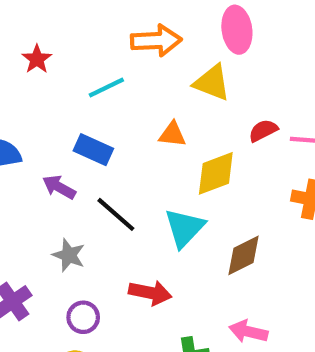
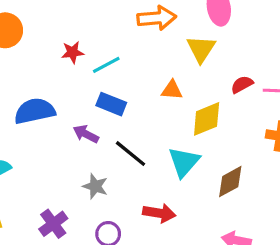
red star: (37, 59) -> (73, 52), moved, turned 30
yellow triangle: (212, 83) -> (201, 49), turned 44
cyan line: (106, 87) -> (106, 65), moved

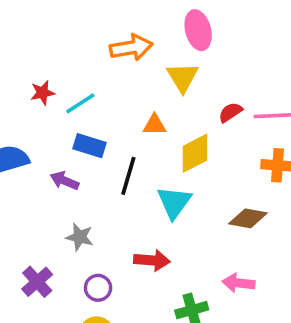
black line: (131, 154) -> (128, 176), moved, turned 72
brown diamond: (230, 182) -> (248, 218), moved, turned 44

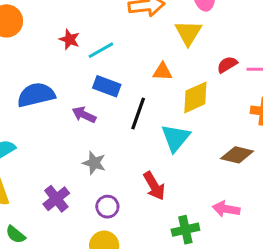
red star: (42, 93) -> (69, 39), turned 30
red arrow: (152, 260) -> (154, 186), turned 52

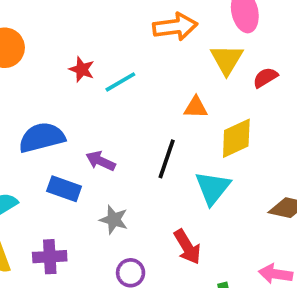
red semicircle: (227, 65) -> (265, 78), moved
blue rectangle: (107, 86) -> (64, 189), moved
purple cross: (56, 199) -> (50, 257), moved, turned 36

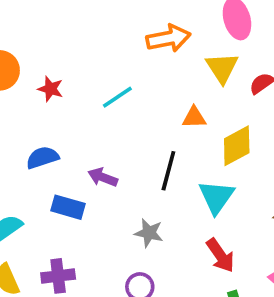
red star: (82, 69) -> (51, 89), moved
blue semicircle: (42, 137) -> (42, 158), size x0.7
gray star: (114, 220) -> (149, 233), moved
red arrow: (187, 247) -> (220, 255), moved

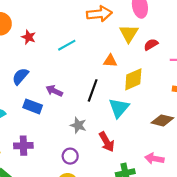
blue semicircle: (42, 158) -> (20, 76), turned -36
red arrow: (220, 255) -> (107, 142), moved

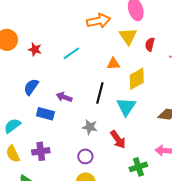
red semicircle: (151, 45) -> (150, 44), turned -40

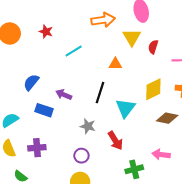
red star: (35, 49) -> (46, 32), moved
yellow diamond: (137, 79) -> (153, 89), moved

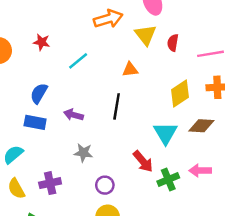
blue semicircle: (31, 82) -> (39, 93), moved
cyan triangle: (126, 108) -> (165, 133), moved
blue rectangle: (44, 110) -> (35, 122), moved
gray star: (88, 126) -> (83, 153), moved
green cross: (134, 169) -> (168, 180), moved

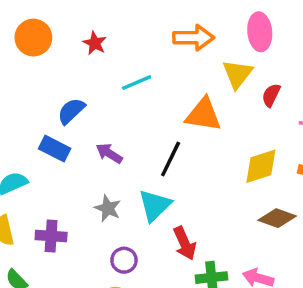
orange triangle: (130, 70) -> (203, 115), size x1.6
cyan triangle: (165, 133) -> (155, 205), moved

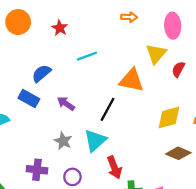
orange arrow: (194, 38) -> (129, 17), moved, size x0.6
purple cross: (51, 236) -> (37, 170), moved

